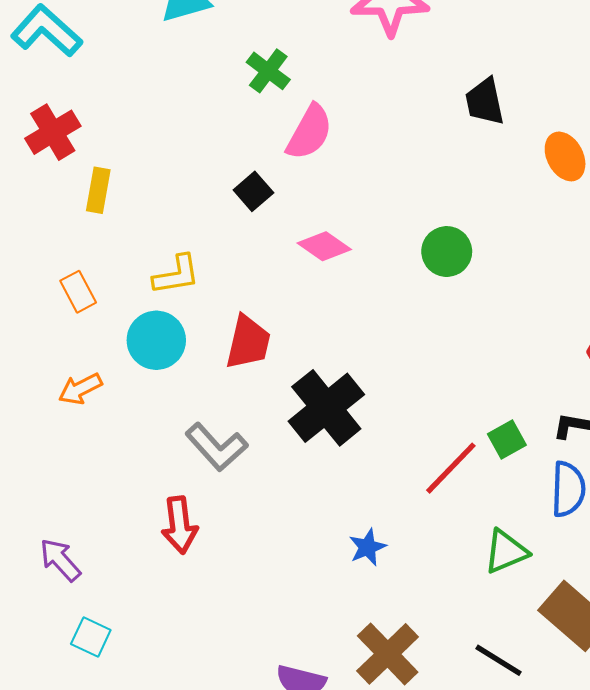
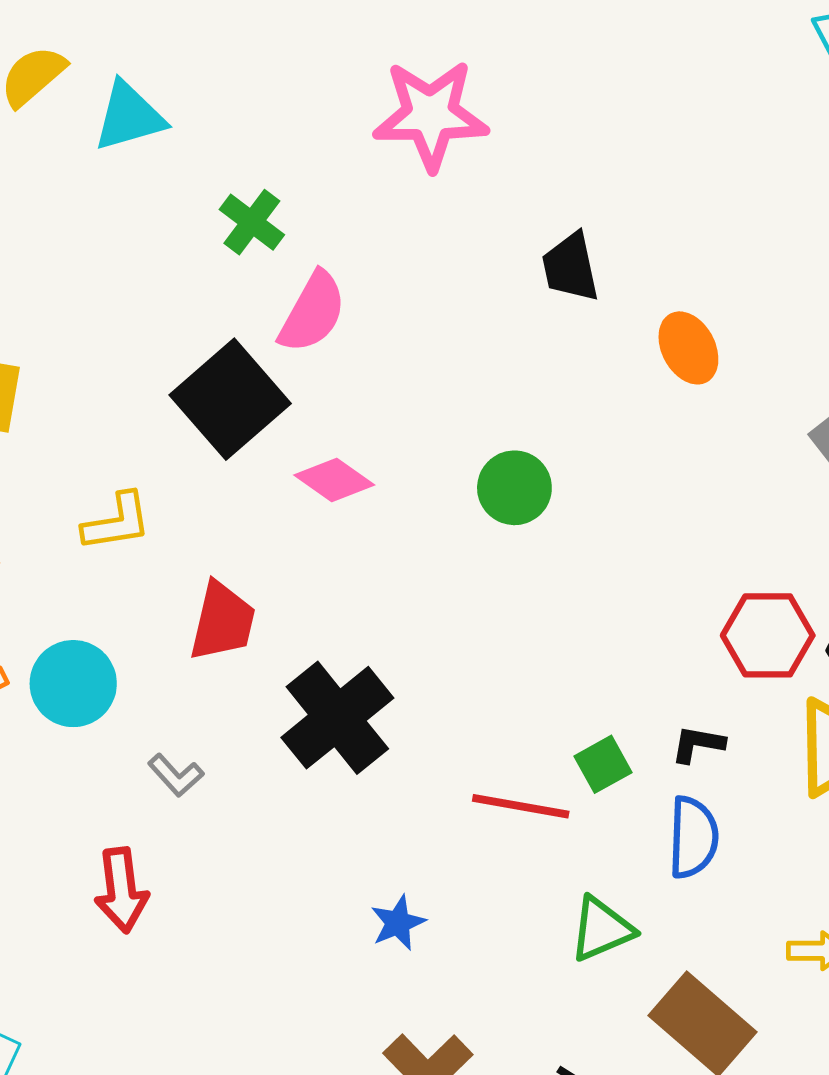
black square: (253, 191) -> (230, 399), size x2.0
cyan circle: (156, 340) -> (73, 684), moved
gray L-shape: (217, 447) -> (176, 775), size x0.6
red line: (451, 468) -> (521, 806), turned 56

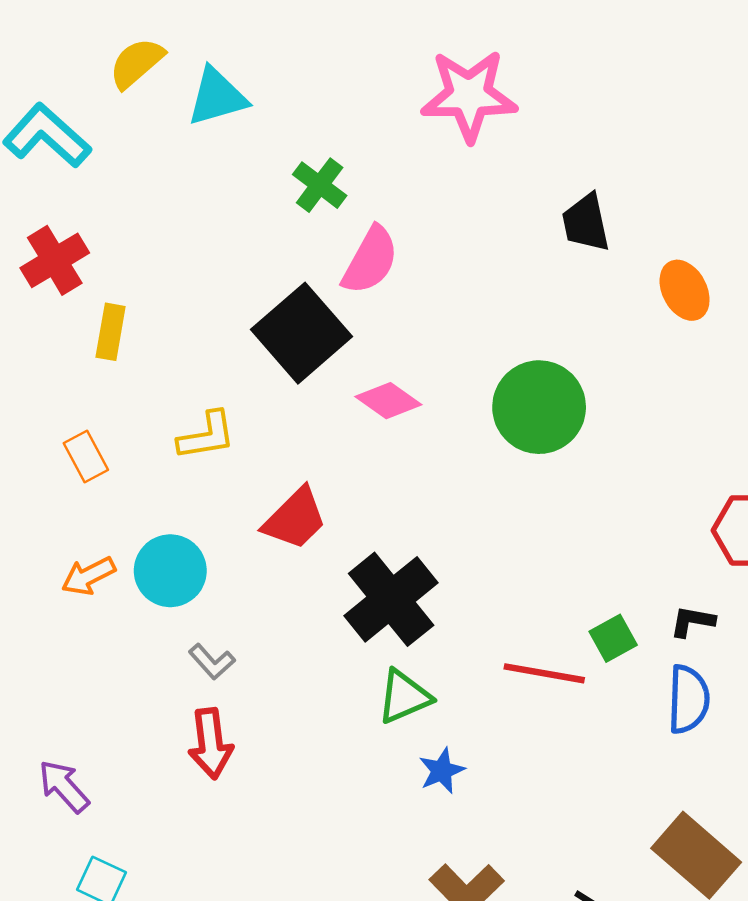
green circle: (514, 488) -> (539, 407), size x1.5
red trapezoid: (222, 621) -> (295, 519), turned 32
gray L-shape: (176, 775) -> (212, 662), moved
green triangle: (601, 929) -> (404, 697), moved

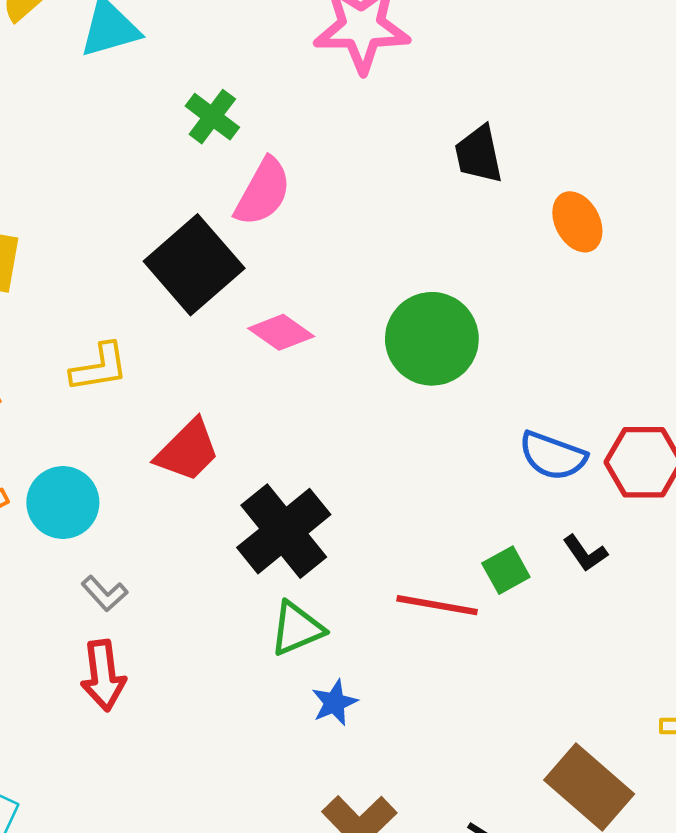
black L-shape: (692, 621) -> (585, 553), turned -135
blue semicircle: (688, 699) -> (553, 456), moved, turned 108

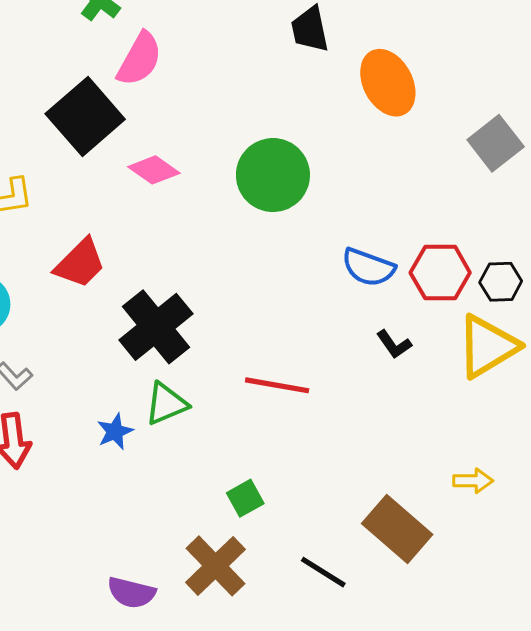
orange ellipse: (577, 222) -> (388, 83), size x1.4
green square: (506, 570) -> (245, 498), moved
blue star: (334, 703) -> (115, 432), moved

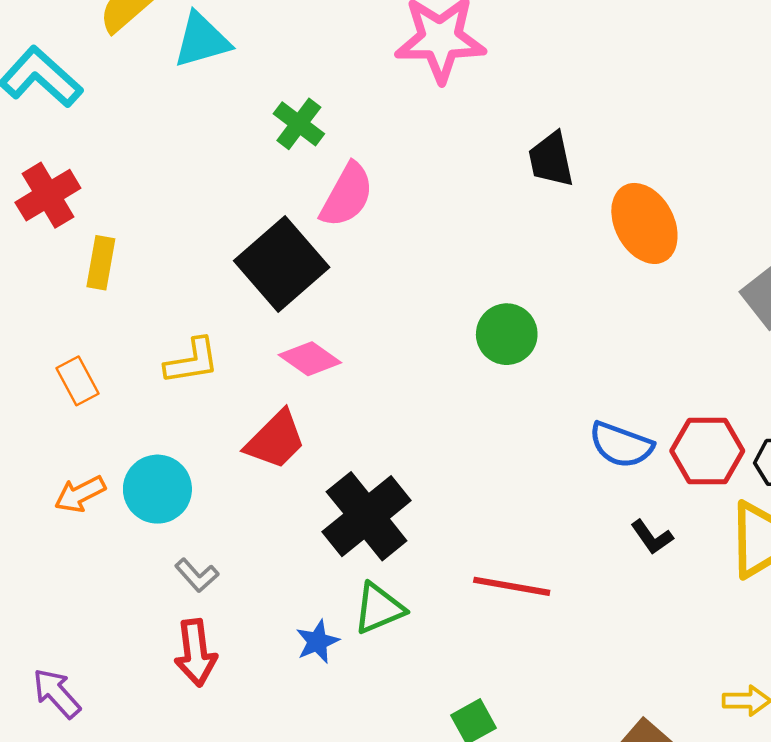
pink diamond: (154, 170) -> (310, 359), moved
green circle: (273, 175) -> (507, 334), size x0.7

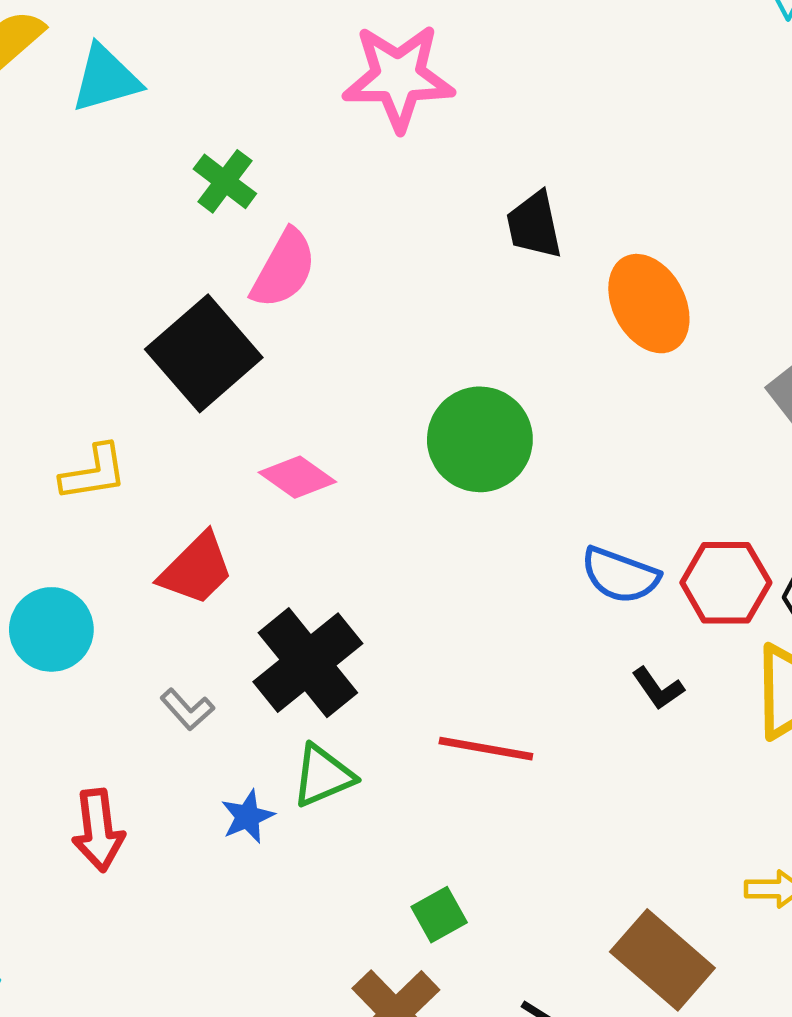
green circle: (507, 334) -> (480, 439), size x1.4
pink diamond: (310, 359) -> (297, 477), moved
gray L-shape: (197, 575) -> (187, 709), moved

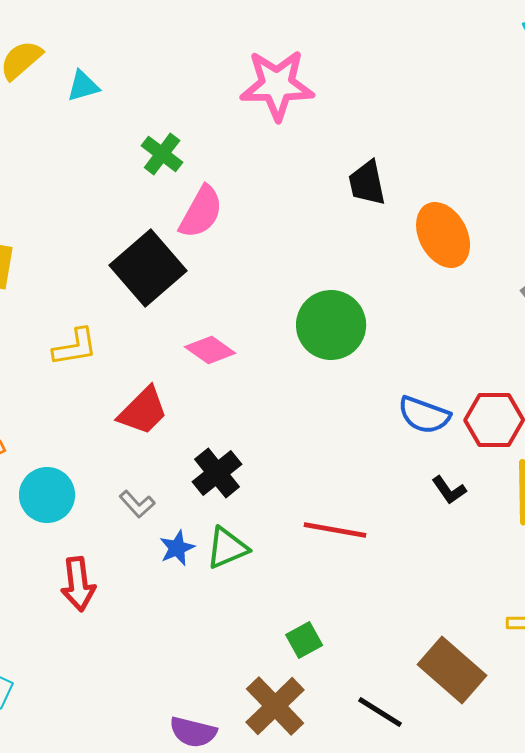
cyan triangle: (106, 79) -> (83, 86), size x0.7
cyan circle: (51, 629) -> (47, 495), moved
black cross: (308, 663) -> (217, 473), size x0.7
blue star: (248, 817) -> (177, 548), moved

